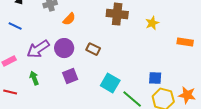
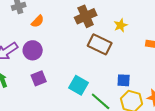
brown cross: (117, 14) -> (86, 16), turned -30
brown rectangle: (93, 49) -> (100, 44), moved, size x1.6

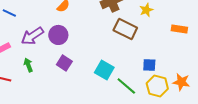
purple square: (39, 78) -> (64, 63), turned -35

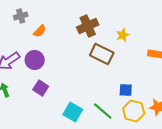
cyan square: (104, 70) -> (73, 112), moved

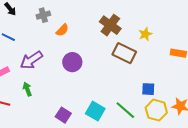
brown cross: (88, 26) -> (110, 25), turned -30
purple circle: (35, 60) -> (72, 62), moved
purple square: (41, 88) -> (63, 115), moved

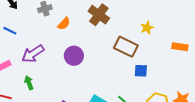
brown cross: (110, 25) -> (99, 15), moved
blue square: (148, 89) -> (141, 71), moved

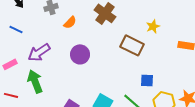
blue square: (141, 71) -> (147, 80), moved
green arrow: (29, 83) -> (35, 81), size x1.6

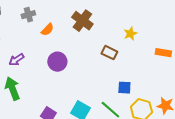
brown rectangle: (132, 45) -> (109, 53), size x0.7
purple arrow: (39, 52) -> (16, 60), size x0.7

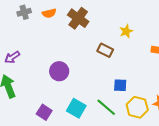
orange semicircle: (47, 30) -> (49, 13), moved, turned 32
purple circle: (57, 62) -> (59, 71), moved

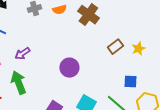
yellow star: (126, 31) -> (138, 49), moved
brown rectangle: (105, 50) -> (115, 47), turned -63

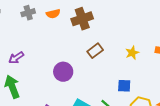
brown cross: (88, 15) -> (82, 19), turned 35
brown rectangle: (115, 47) -> (95, 51), moved

